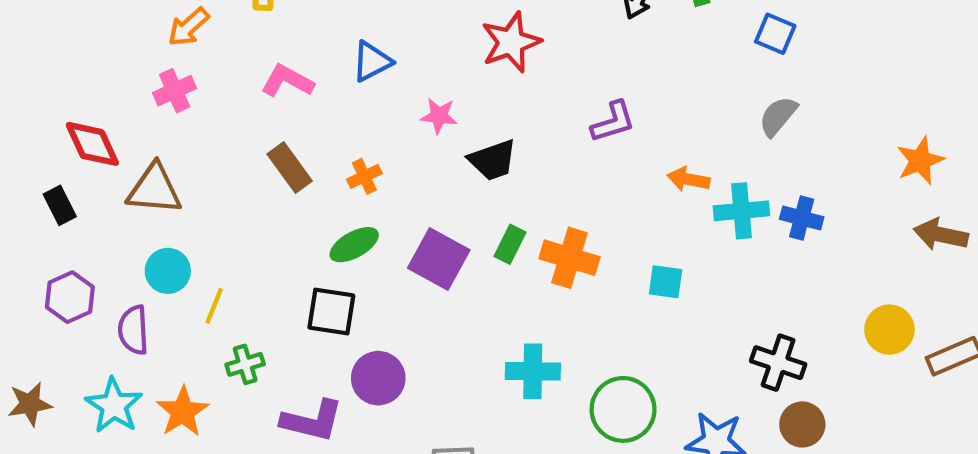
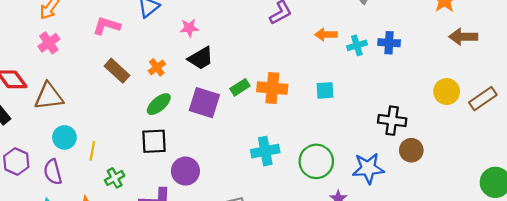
black trapezoid: (493, 160) -> (201, 58), moved
cyan cross: (741, 211) -> (357, 45), size x0.7
green rectangle: (510, 244) -> (240, 87), turned 42

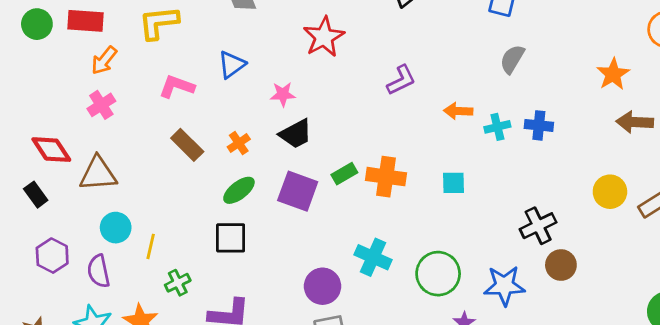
black cross: (392, 121) -> (538, 226), turned -36
cyan cross: (265, 151) -> (373, 257), turned 32
purple circle: (185, 171) -> (323, 286), moved

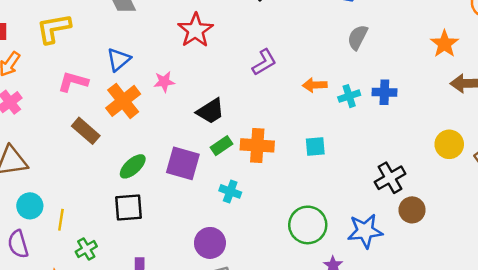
black trapezoid: (296, 134) -> (210, 111), moved
orange cross: (239, 143) -> (123, 101), moved, size x1.8
cyan cross: (373, 257) -> (230, 191), moved, size x0.7

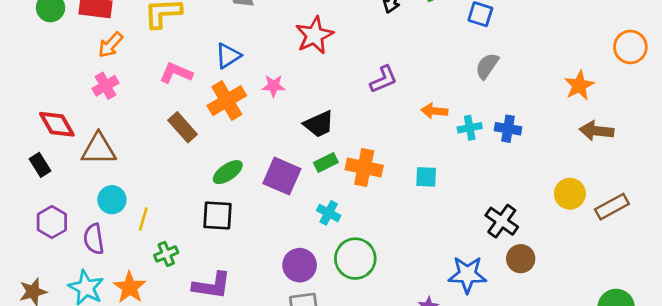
black cross: (390, 178) -> (502, 221), turned -32
green circle: (308, 225) -> (355, 259), moved

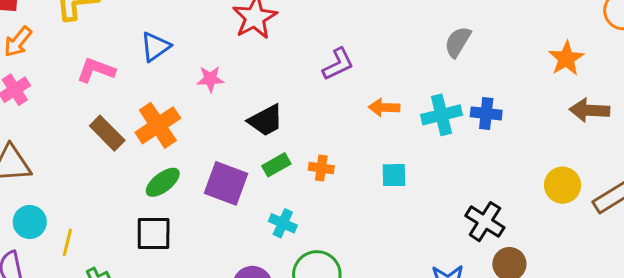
orange cross: (227, 101) -> (158, 125), moved
orange arrow: (434, 111) -> (384, 107), moved
cyan cross: (470, 128) -> (441, 115), size x1.4
orange cross: (364, 167) -> (321, 168), size x0.6

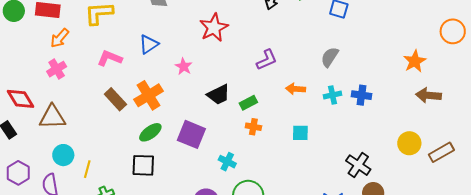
gray semicircle: (458, 42) -> (330, 57), moved
pink star: (210, 79) -> (184, 66), turned 30
cyan cross: (441, 115) -> (332, 95), size x0.7
green rectangle: (276, 165) -> (248, 103), moved

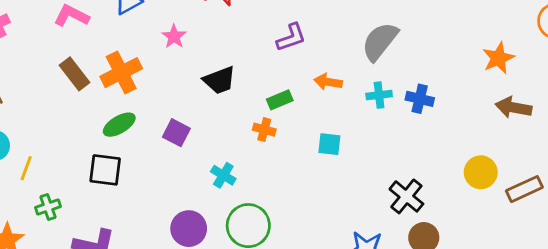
gray semicircle: (330, 57) -> (380, 41), size x1.4
green rectangle: (248, 103) -> (280, 100), moved
purple square: (191, 134) -> (176, 133), size x0.7

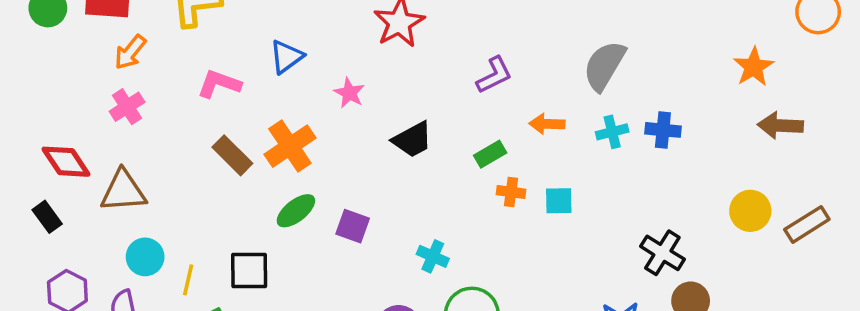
orange cross: (264, 130) -> (511, 192), moved
purple square: (176, 133) -> (353, 226), moved
black square: (105, 170) -> (249, 270), moved

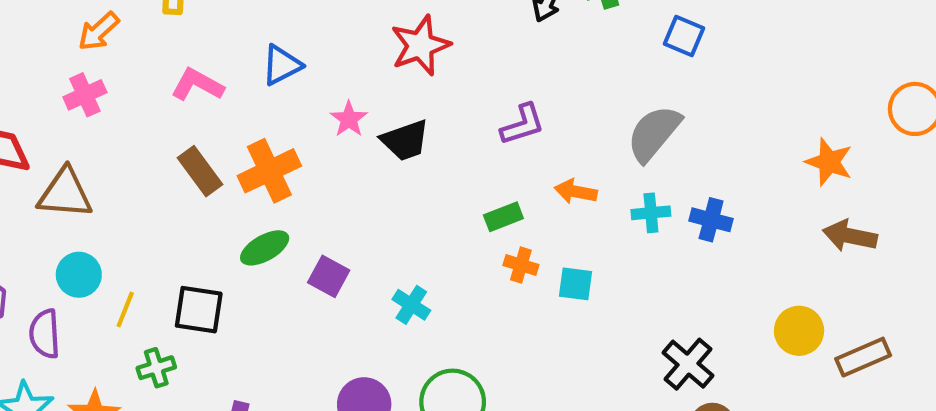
orange star: (754, 67) -> (829, 162), turned -30
black trapezoid: (412, 140) -> (405, 140), moved
cyan cross: (433, 256) -> (411, 305), moved

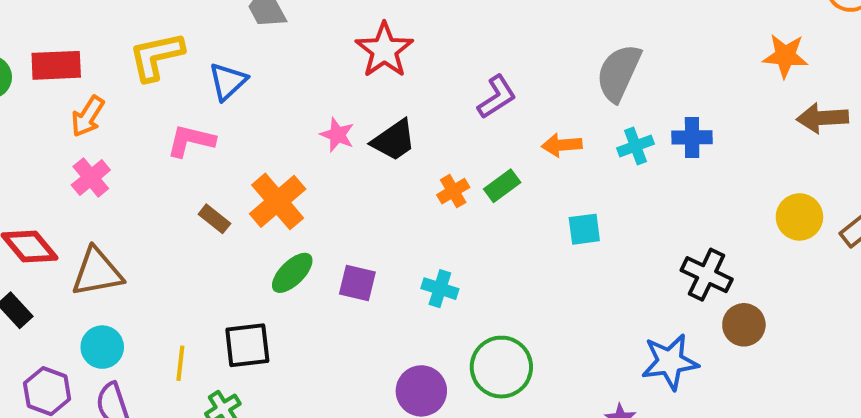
blue triangle: (282, 65) -> (228, 81), moved
brown rectangle: (200, 171) -> (214, 219), size x0.7
orange cross: (521, 265) -> (453, 191), moved, turned -32
cyan circle: (79, 275) -> (102, 347), moved

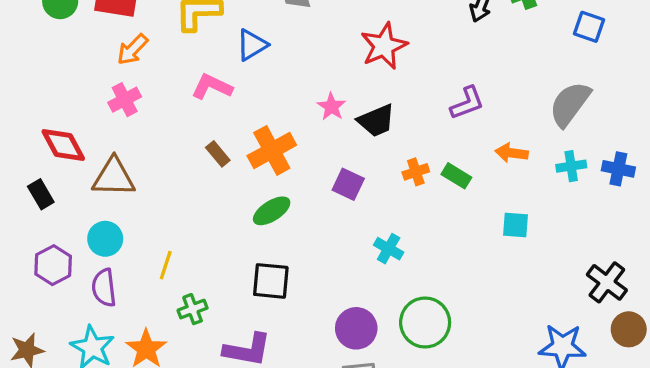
green rectangle: (502, 186) -> (456, 176), turned 56
purple square: (357, 283) -> (348, 184), moved
black square: (247, 345) -> (271, 281), moved

